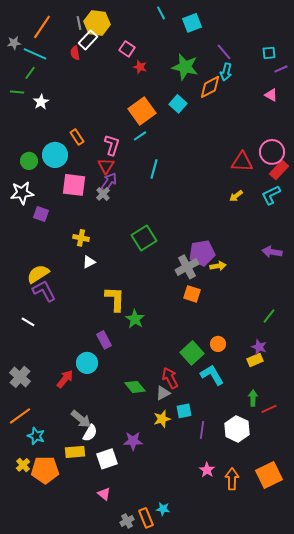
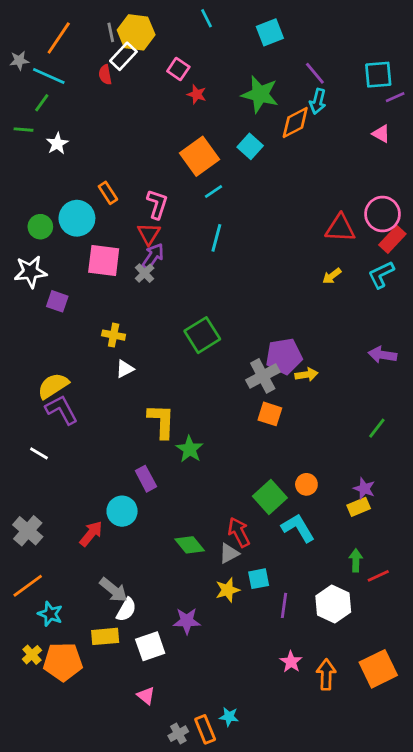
cyan line: (161, 13) -> (206, 18), moved
cyan square: (269, 53) -> (378, 75), size x1.5
cyan line: (140, 136) -> (214, 191), moved
green line: (269, 316) -> (377, 428), moved

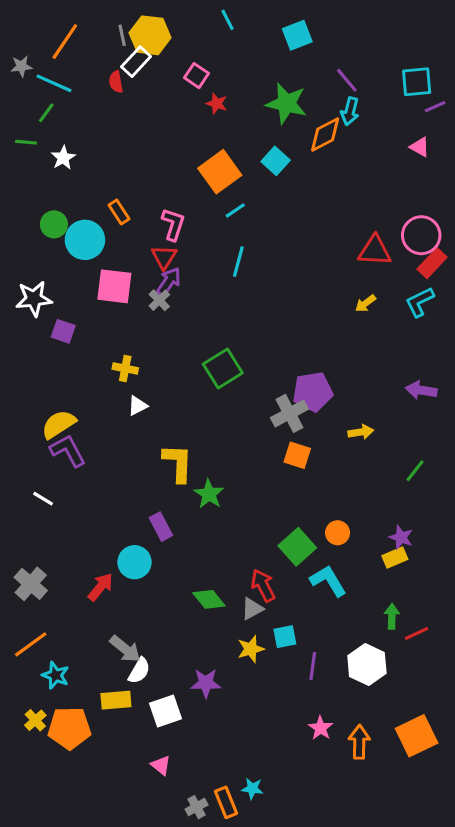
green circle: (40, 227) -> (54, 224), moved
yellow arrow: (306, 375) -> (361, 432), moved

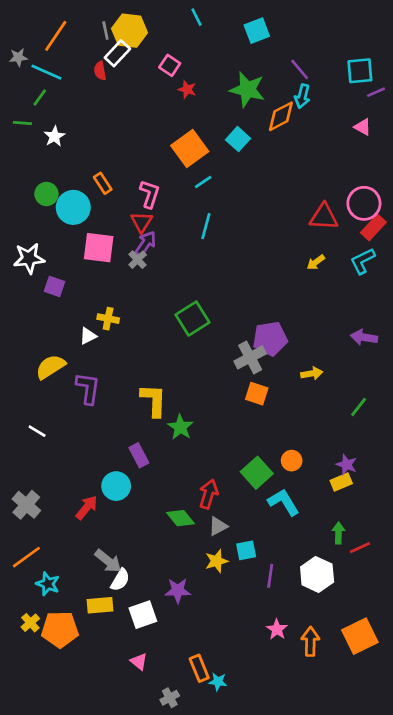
white triangle: (138, 406) -> (88, 336), moved
purple L-shape: (68, 451) -> (88, 388), moved, turned 36
red arrow: (263, 585) -> (209, 494), moved, turned 44
orange rectangle: (226, 802) -> (199, 668), moved

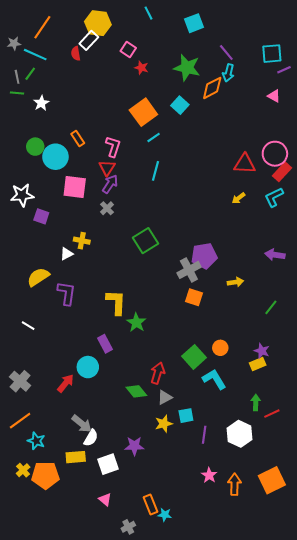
gray line: (105, 31) -> (17, 77), moved
gray cross: (138, 260) -> (107, 208), moved

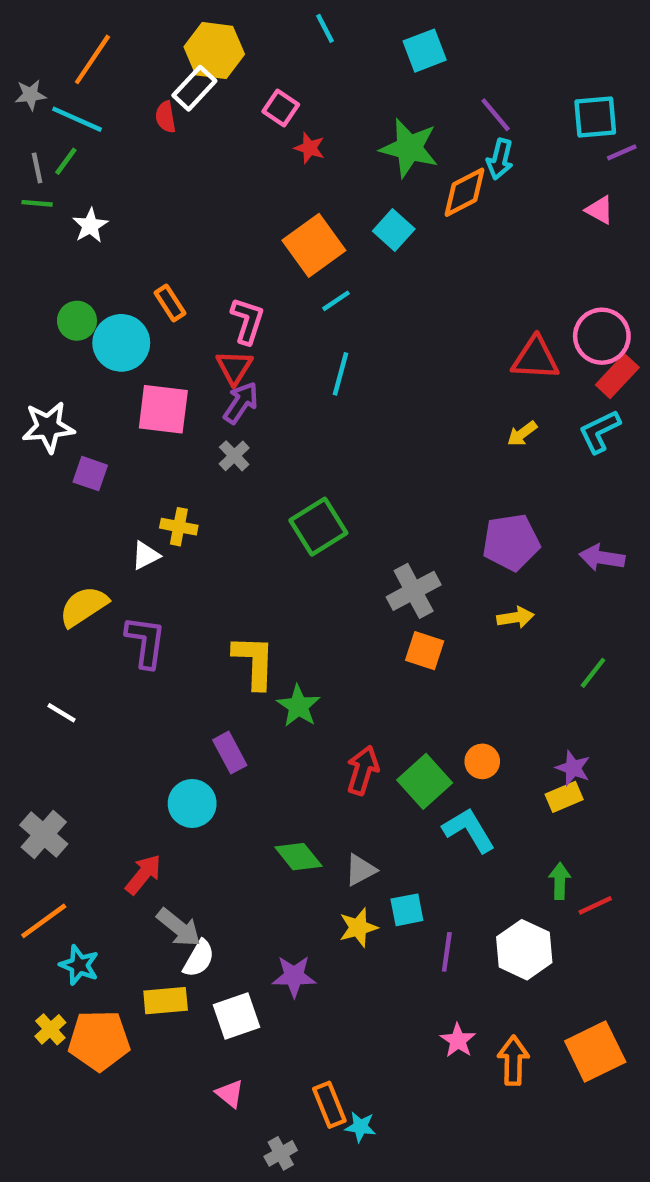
purple pentagon: (204, 256) -> (511, 542), moved
red arrow: (158, 373) -> (363, 770), moved
red arrow: (66, 383) -> (143, 874), moved

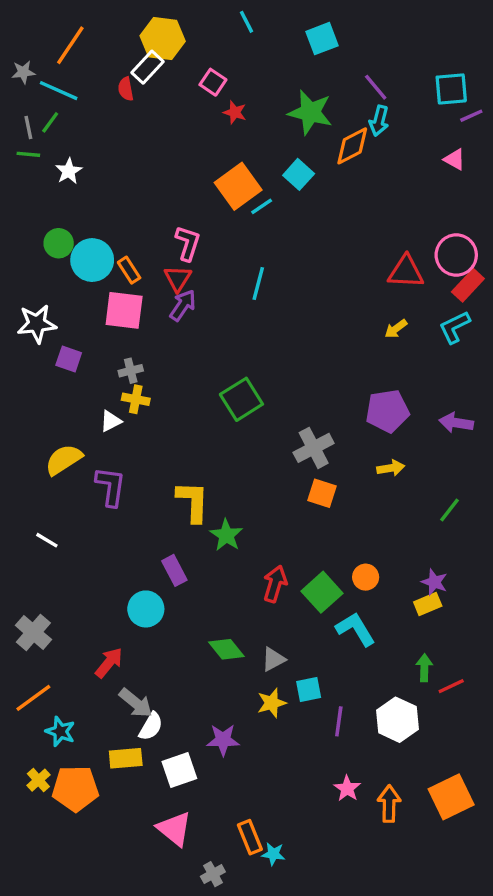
cyan line: (336, 301) -> (262, 206), moved
orange rectangle: (170, 303) -> (129, 270), moved
gray cross: (234, 456) -> (131, 371), moved, turned 30
pink triangle: (230, 1094) -> (174, 829), size x1.6

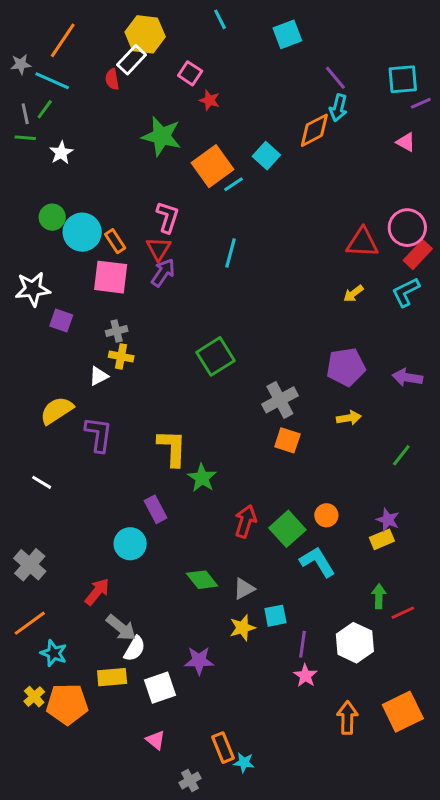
green star: (310, 112) -> (162, 136), moved
pink star: (347, 788) -> (305, 676), moved
pink triangle: (174, 829) -> (156, 740), size x0.6

